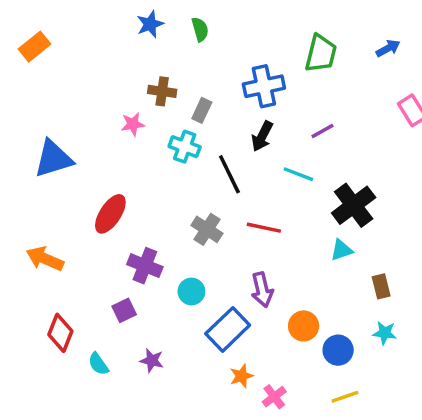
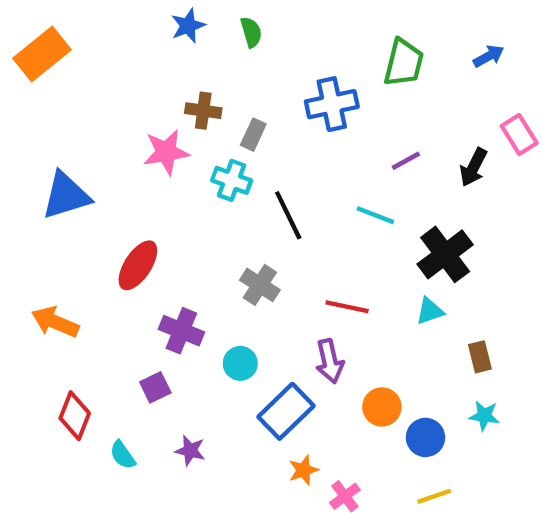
orange rectangle: (34, 47) -> (42, 54), size x1.4
pink star: (133, 124) -> (166, 152), size x1.5
black arrow: (262, 136) -> (473, 167), moved
red line: (264, 228) -> (347, 307), moved

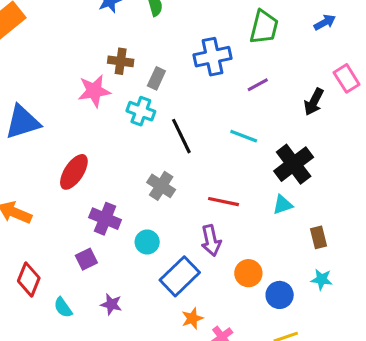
purple line: (406, 161) -> (258, 85), moved

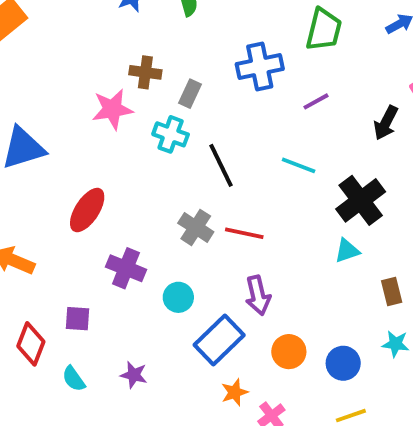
red line: (223, 202) -> (244, 233), moved
purple square: (86, 259) -> (77, 319), moved, turned 30
orange circle: (248, 273) -> (289, 352), moved

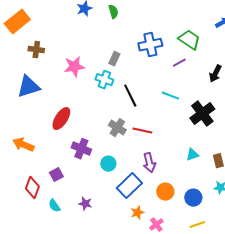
green trapezoid: (324, 30) -> (189, 40), moved, turned -70
brown cross: (145, 72) -> (36, 50), moved
cyan triangle: (347, 251) -> (192, 155), moved
purple square: (77, 319) -> (56, 175), turned -32

